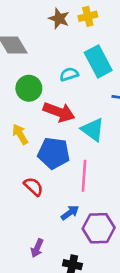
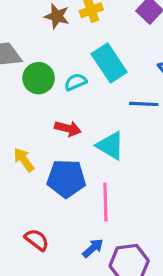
green circle: (29, 88) -> (39, 78), moved
red arrow: (59, 112) -> (68, 128), size x0.7
red semicircle: (33, 187) -> (37, 240), moved

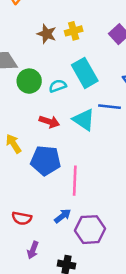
cyan triangle: (110, 146) -> (84, 120), moved
red semicircle: (37, 240) -> (22, 218), moved, turned 150

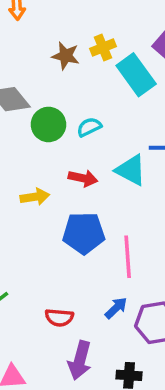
cyan rectangle: (85, 73) -> (136, 75), moved
yellow arrow: (14, 144) -> (35, 197), moved, turned 120
purple arrow: (33, 250) -> (80, 360), size x1.5

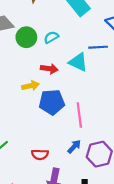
yellow arrow: (35, 197) -> (31, 86), moved

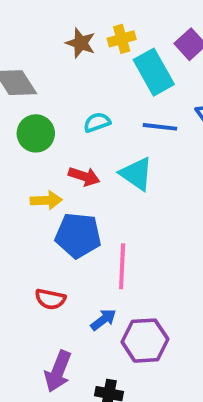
green circle: (26, 37) -> (36, 133), moved
blue line: (98, 47) -> (160, 127), moved
red semicircle: (40, 154) -> (50, 299), moved

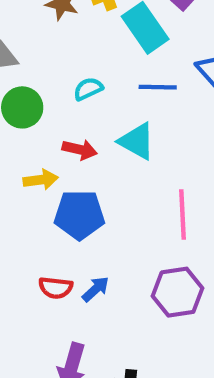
pink line: (122, 266) -> (182, 214), moved
blue arrow: (103, 320) -> (96, 289), moved
purple hexagon: (145, 341) -> (178, 292), moved

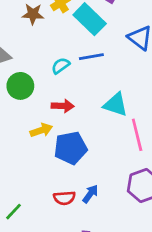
blue line: (158, 87) -> (91, 57), moved
cyan triangle: (137, 141) -> (116, 105), moved

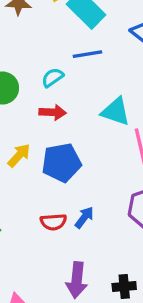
cyan semicircle: (61, 66) -> (53, 77), moved
yellow arrow: (41, 130) -> (19, 155), moved, turned -30

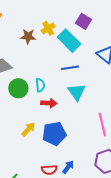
cyan semicircle: (53, 77) -> (40, 85), moved, turned 120
cyan triangle: (116, 112) -> (77, 92), moved, turned 36

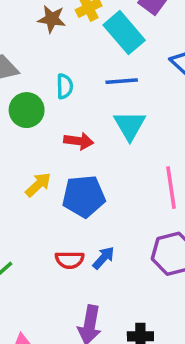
cyan semicircle: (40, 85) -> (65, 86), moved

